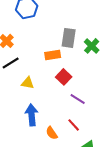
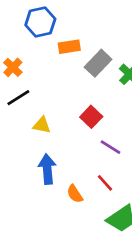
gray rectangle: (69, 38) -> (98, 63), turned 36
orange rectangle: (53, 55) -> (69, 47), moved

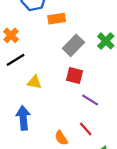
gray rectangle: (98, 63) -> (73, 45), moved
red square: (91, 117) -> (75, 75), turned -30
blue arrow: (47, 169) -> (23, 118), moved

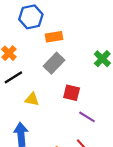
gray rectangle: (73, 45) -> (54, 63), moved

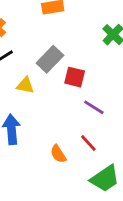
gray rectangle: (54, 63) -> (50, 59), moved

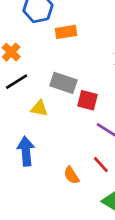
gray rectangle: (50, 59) -> (63, 83), turned 65

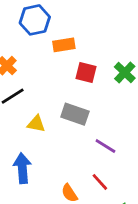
gray rectangle: (63, 83) -> (75, 114), moved
red square: (88, 100) -> (86, 73), moved

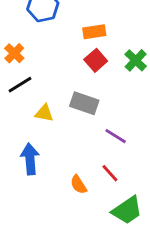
orange rectangle: (64, 45) -> (94, 32), moved
red square: (86, 73) -> (96, 60), turned 35

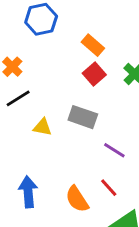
orange rectangle: (94, 32) -> (93, 45), turned 50
blue arrow: (30, 159) -> (28, 192), moved
orange semicircle: (79, 185) -> (77, 199), size x1.4

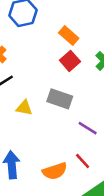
orange semicircle: (77, 199) -> (55, 171), turned -75

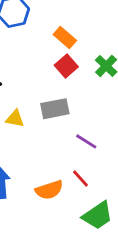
gray rectangle: (60, 99) -> (55, 109), turned -30

